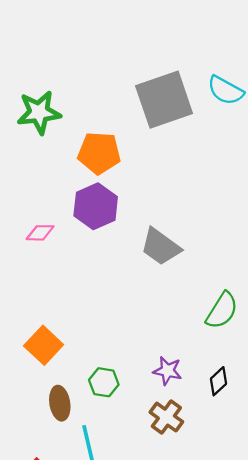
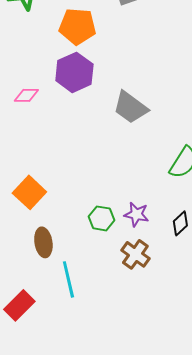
green hexagon: (104, 382) -> (101, 218), moved

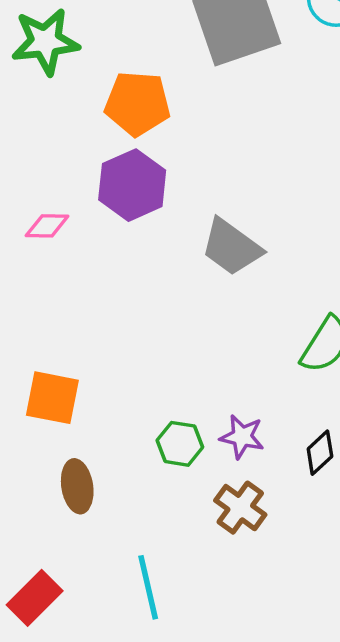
orange square: (29, 192) -> (52, 398), turned -32
cyan line: (68, 279) -> (148, 587), moved

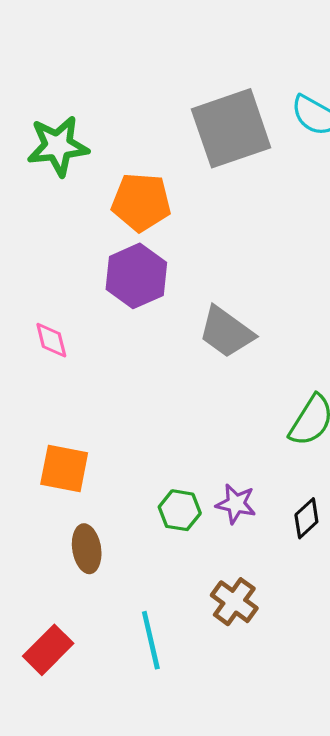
pink diamond: (47, 226) -> (51, 340), moved, turned 75
brown cross: (240, 508) -> (234, 602), moved

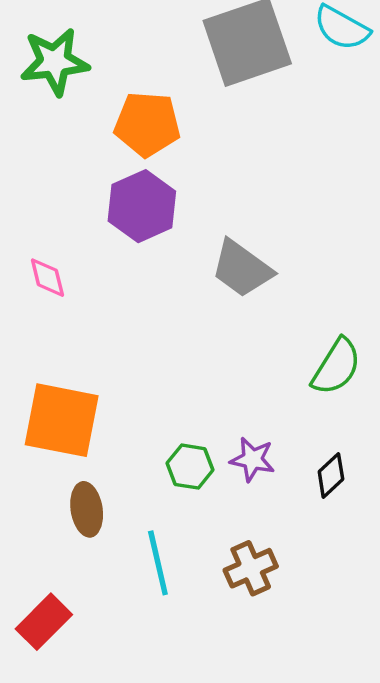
orange square: (64, 468) -> (62, 420), size x1.4
brown cross: (234, 602) -> (251, 568), turned 30
cyan line: (151, 640) -> (158, 563), moved

